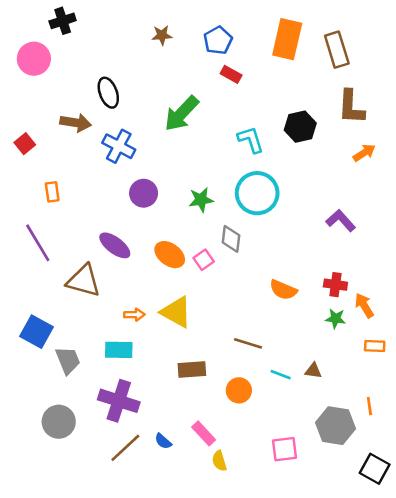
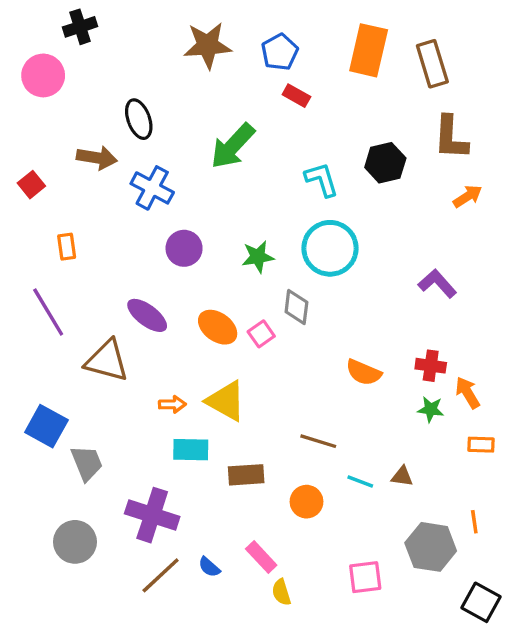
brown star: (162, 35) -> (208, 45), size x1.8
cyan rectangle: (119, 350) -> (191, 450), moved

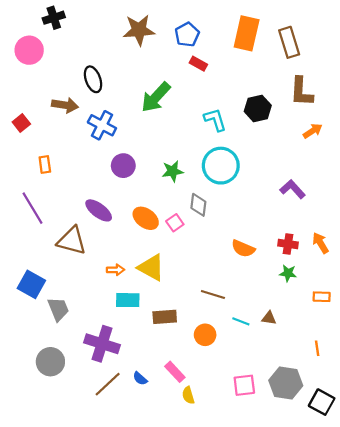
orange arrow: (468, 393) -> (320, 243), moved
gray hexagon: (431, 547) -> (286, 383), moved

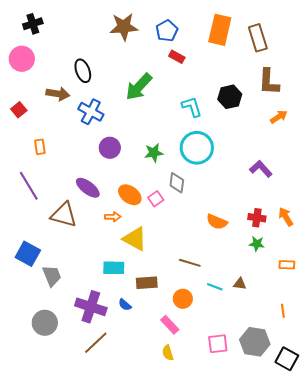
black cross: (54, 18) -> (33, 24), moved
pink circle: (29, 50) -> (22, 59), moved
orange arrow: (115, 270) -> (113, 217), moved
pink rectangle: (175, 372) -> (170, 325), moved
blue semicircle: (140, 379) -> (125, 305), moved

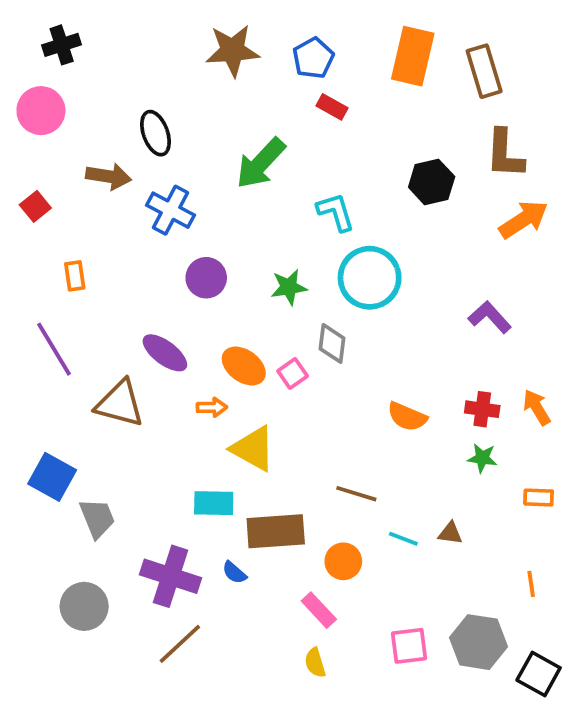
cyan L-shape: (192, 107) -> (336, 212), moved
orange arrow: (279, 117) -> (524, 220), size x1.5
brown rectangle: (147, 283) -> (276, 531), size x1.4

